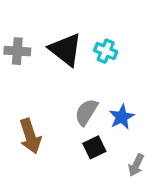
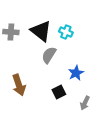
gray semicircle: (86, 112) -> (49, 55), moved

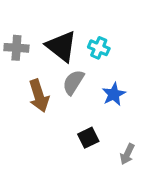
blue star: (76, 73) -> (114, 94), moved
brown arrow: (19, 85) -> (39, 96), moved

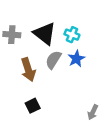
blue star: (114, 94) -> (76, 59), moved
black square: (88, 138) -> (33, 106), moved

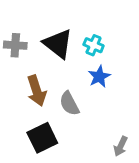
gray semicircle: (53, 60) -> (69, 104), moved, turned -60
black square: (33, 106) -> (42, 138), size x1.5

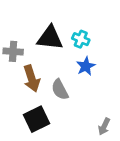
black triangle: (58, 44) -> (50, 38), turned -32
gray cross: (15, 45) -> (13, 51), moved

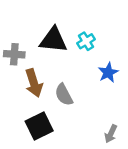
cyan cross: (81, 39) -> (86, 41), turned 35
blue star: (86, 66) -> (108, 73), moved

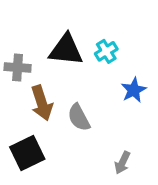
black square: (39, 126) -> (27, 153), moved
gray arrow: (111, 134) -> (122, 163), moved

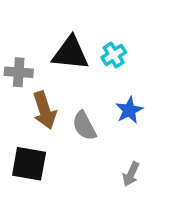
blue star: (134, 90) -> (129, 110), moved
black square: (27, 153) -> (29, 164), turned 36

